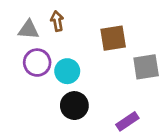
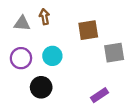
purple circle: (37, 63) -> (21, 58), moved
black circle: (74, 106) -> (41, 87), moved

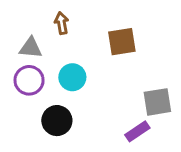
gray triangle: (22, 23) -> (31, 48), moved
gray square: (114, 53) -> (157, 102), moved

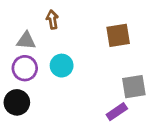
brown square: (122, 42) -> (118, 35), moved
black circle: (57, 121) -> (17, 102), moved

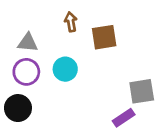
brown arrow: (52, 20) -> (71, 22), moved
brown square: (118, 35) -> (104, 37), moved

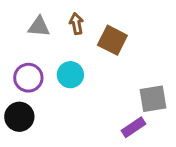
brown square: (104, 37) -> (112, 40), turned 36
gray triangle: (28, 43) -> (39, 27), moved

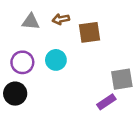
brown arrow: (76, 24) -> (61, 19), turned -91
brown square: (112, 40) -> (90, 32), turned -35

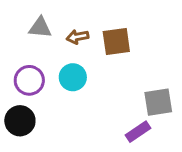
brown arrow: (61, 19) -> (77, 37), moved

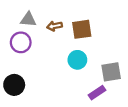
cyan circle: (73, 77) -> (77, 60), moved
purple circle: (29, 80) -> (21, 42), moved

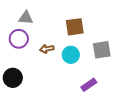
brown arrow: (54, 26) -> (47, 49), moved
gray square: (111, 72) -> (102, 50), moved

